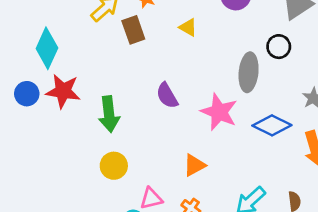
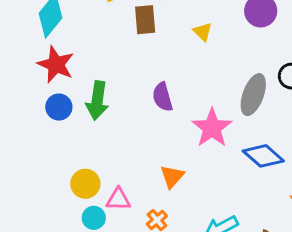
blue circle: (27, 94) -> (59, 107), moved
orange triangle: (194, 165) -> (172, 176), turned -35
yellow circle: (114, 166) -> (85, 184), moved

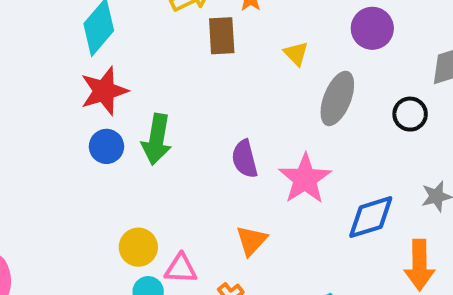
red star: (56, 64) -> (104, 91), turned 30
gray ellipse: (253, 95) -> (337, 98), moved
purple semicircle: (163, 97) -> (245, 159), moved
blue diamond: (263, 156) -> (371, 217), turned -60

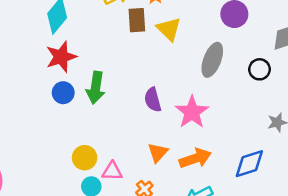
yellow triangle: (296, 54) -> (169, 29), moved, size x1.5
blue diamond: (371, 217) -> (249, 164), moved
orange arrow: (419, 265) -> (195, 158), moved, turned -108

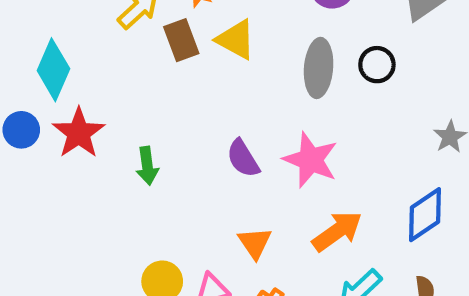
black circle: (259, 69) -> (377, 65), moved
green arrow: (96, 88) -> (147, 166), size x0.7
blue circle: (63, 93) -> (21, 130), moved
orange triangle: (158, 153) -> (255, 243), moved

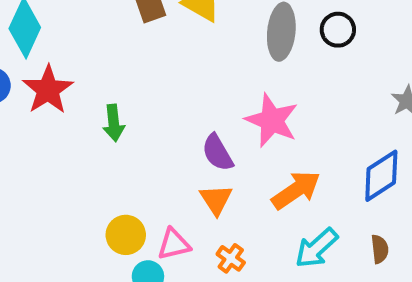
purple semicircle: (243, 158) -> (217, 153), moved

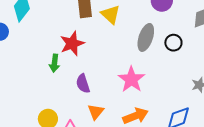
red star: (48, 90) -> (72, 44), moved
purple semicircle: (217, 153) -> (83, 84), moved

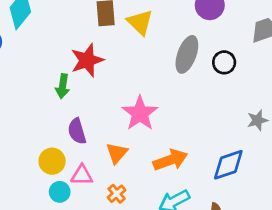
pink star: (131, 79) -> (140, 113), moved
purple semicircle: (83, 84) -> (77, 131), moved

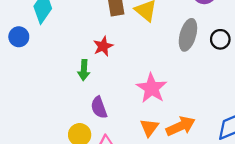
red star: (87, 60) -> (103, 46), size x0.7
orange triangle: (117, 153) -> (149, 128), moved

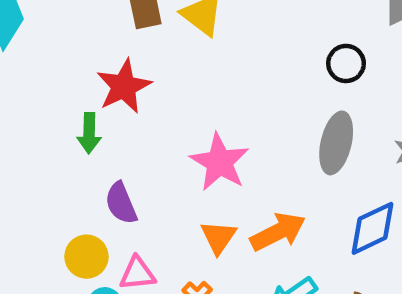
gray ellipse: (188, 35) -> (336, 143), moved
red star: (103, 46) -> (124, 86), size x1.4

